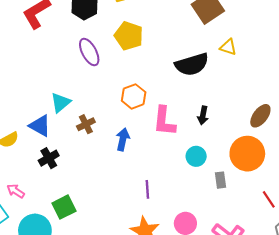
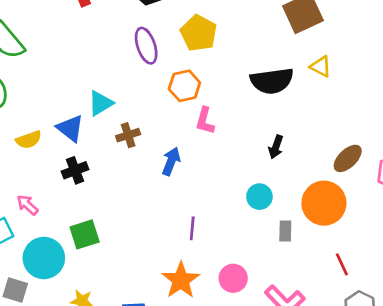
orange hexagon: (134, 96) -> (184, 86), moved
pink L-shape: (164, 121) -> (205, 121), moved, size x0.7

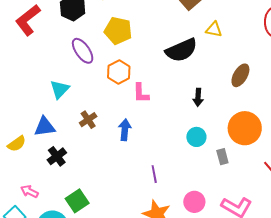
cyan triangle: (101, 103) -> (60, 89), moved
blue triangle: (70, 128) -> (45, 127), turned -30
brown ellipse: (348, 158) -> (240, 75), moved

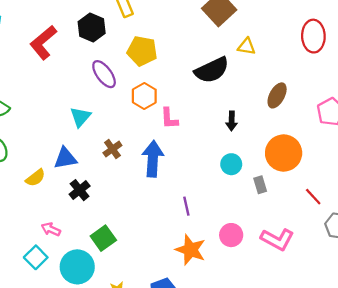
blue arrow: (125, 130) -> (153, 159), size x1.5

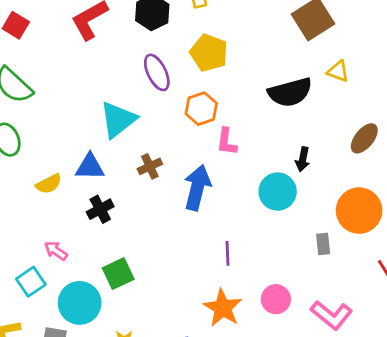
cyan triangle: (80, 117) -> (118, 120), size x1.4
cyan circle: (231, 164) -> (278, 192), moved, size x1.4

